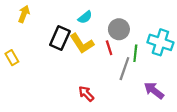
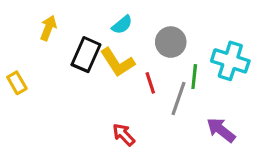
yellow arrow: (24, 14) -> (48, 28), moved
red line: (109, 48) -> (150, 83), moved

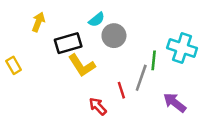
gray circle: (171, 42) -> (114, 36), moved
black rectangle: (86, 55) -> (68, 43), turned 50
yellow L-shape: (117, 62) -> (82, 65), moved
red line: (150, 83) -> (121, 90), moved

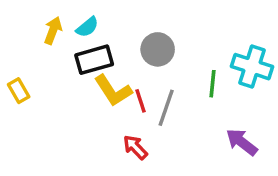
cyan semicircle: (97, 20) -> (87, 27), moved
gray line: (141, 78) -> (166, 108), moved
red line: (121, 90) -> (140, 101), moved

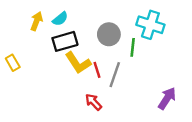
cyan cross: (252, 67) -> (150, 25), moved
green line: (213, 84) -> (133, 47), moved
purple arrow: (242, 142) -> (167, 98), turned 85

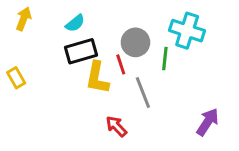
yellow arrow: (36, 21) -> (24, 19), moved
yellow L-shape: (78, 63) -> (97, 78), turned 44
red line: (97, 70) -> (121, 64), moved
gray line: (115, 75) -> (143, 92), turned -40

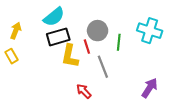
yellow arrow: (24, 19) -> (16, 31), moved
cyan semicircle: (75, 23) -> (54, 17), size x1.5
cyan cross: (187, 31) -> (150, 31), moved

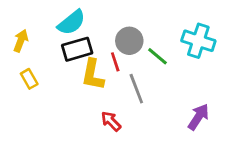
green line: (119, 42) -> (157, 56), turned -56
yellow rectangle: (11, 56) -> (29, 79), moved

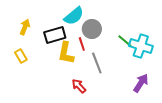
cyan semicircle: (71, 22) -> (74, 16), moved
yellow arrow: (21, 41) -> (25, 27), moved
cyan cross: (198, 41) -> (141, 46), moved
green line: (157, 56) -> (125, 41), moved

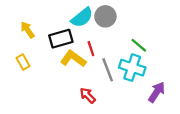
yellow arrow: (25, 27) -> (27, 30), turned -56
gray circle: (92, 29) -> (105, 16), moved
cyan cross: (141, 46) -> (132, 68), moved
yellow L-shape: (66, 53) -> (73, 59), turned 115

